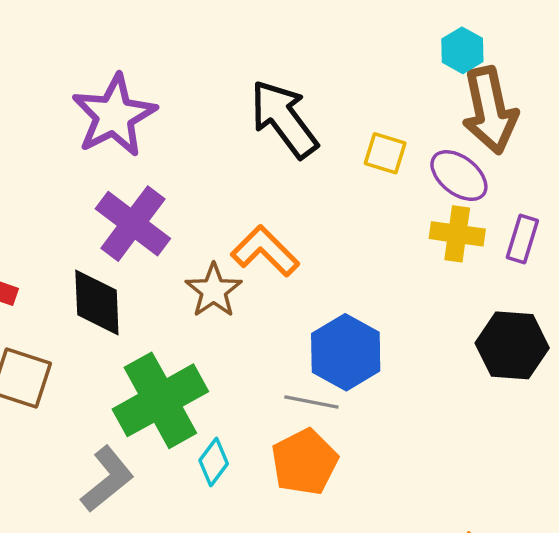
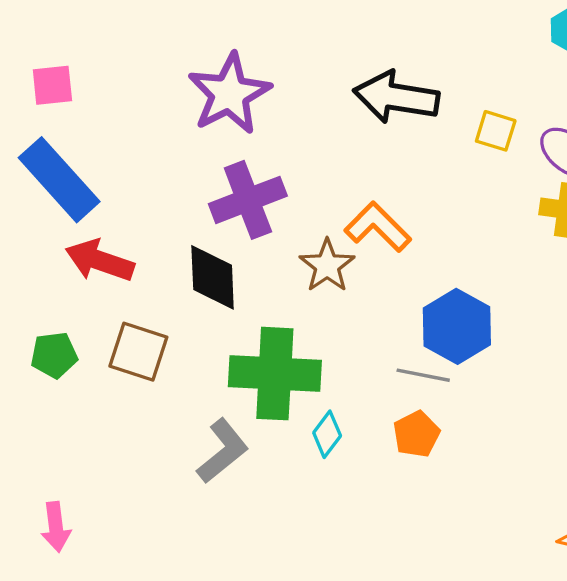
black arrow: (284, 119) -> (396, 97), turned -44
purple cross: (133, 224) -> (248, 200), turned 32
green cross: (160, 400) -> (275, 374), turned 32
orange pentagon: (305, 462) -> (416, 434), size x0.7

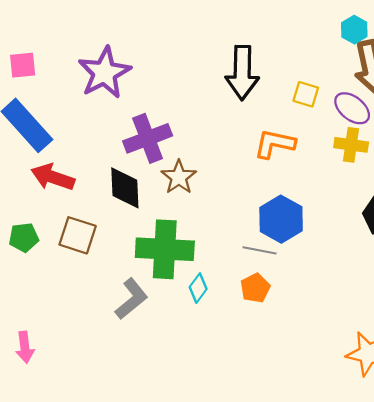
purple star: (229, 94) -> (104, 73), moved
black arrow: (396, 97) -> (242, 73), turned -98
orange L-shape: (378, 227) -> (275, 144), moved, turned -33
brown star: (327, 266) -> (179, 177), moved

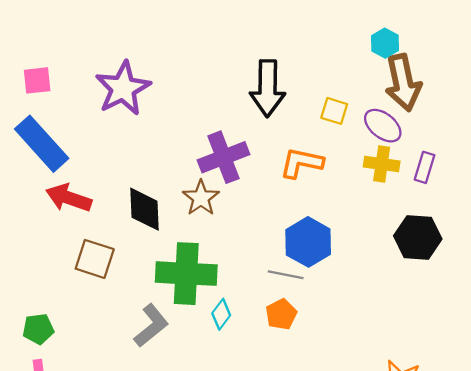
purple cross: (148, 138) -> (223, 157), moved
green pentagon: (24, 237) -> (38, 329), moved

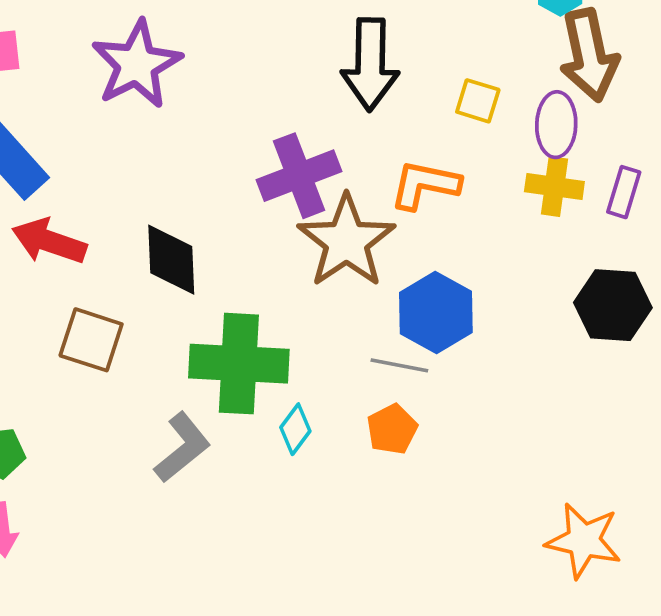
purple ellipse: (383, 126) -> (556, 125), turned 54
brown star: (201, 198) -> (346, 241), moved, size x1.6

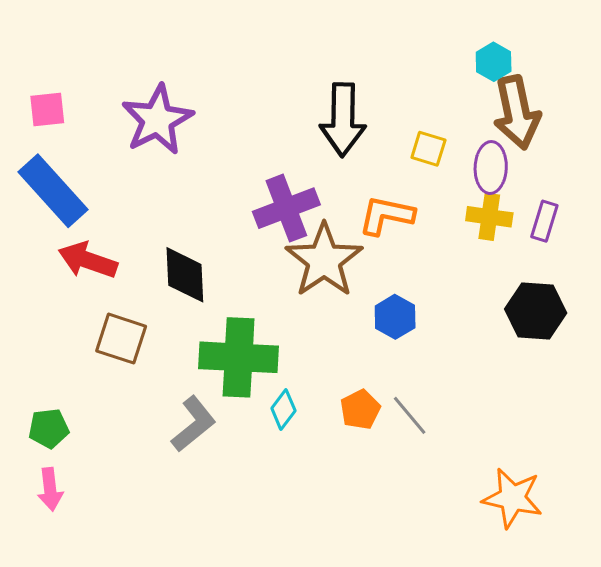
blue hexagon: (436, 312) -> (395, 317), size x0.7
gray line: (399, 365) -> (410, 415), moved, turned 39

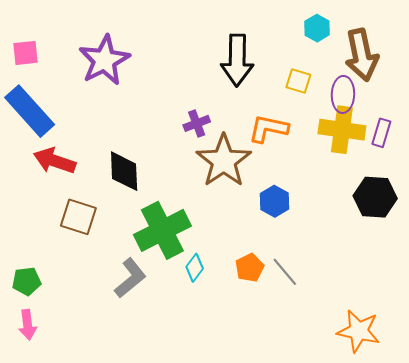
cyan hexagon: (494, 62) -> (317, 28), moved
purple cross: (286, 208) -> (197, 123), size x0.6
yellow cross: (489, 217) -> (342, 130), size x1.4
green cross: (239, 357) -> (162, 230), turned -30

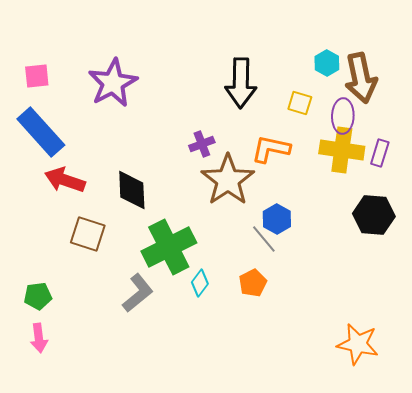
cyan hexagon: (317, 28) -> (327, 63), moved
gray line: (285, 272) -> (264, 239), moved

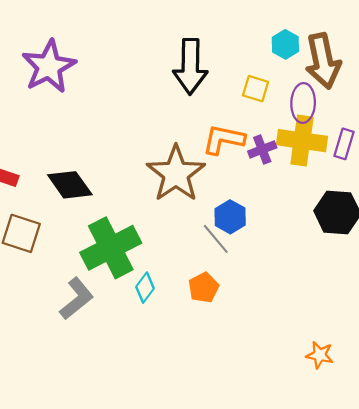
purple cross: (202, 144) -> (262, 149), moved
black diamond: (132, 190) -> (70, 185), turned -33
orange star: (358, 344) -> (320, 355), size x0.6

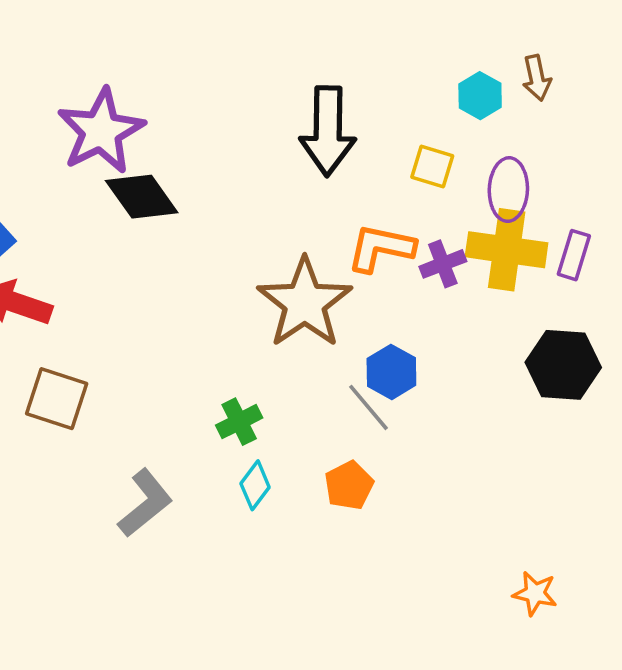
brown arrow: (323, 61) -> (537, 78), moved, size x0.5
black diamond: (70, 185) -> (142, 197), moved
green cross: (111, 248) -> (239, 422), moved, size x0.5

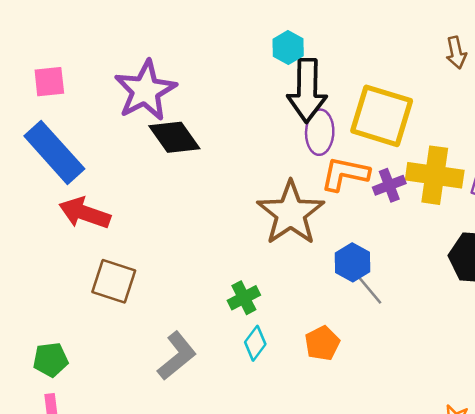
cyan hexagon: (480, 96) -> (288, 48), moved
yellow square: (432, 167) -> (382, 116), size x2.0
purple ellipse: (508, 190) -> (320, 132), moved
gray line: (368, 407) -> (368, 288), moved

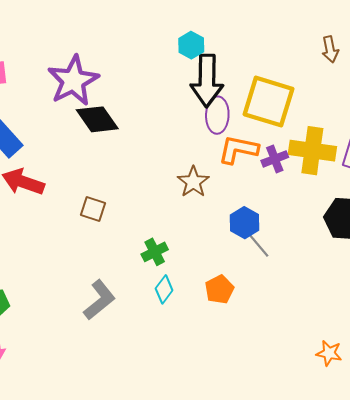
brown star: (291, 213) -> (193, 182), size x0.6
brown square: (114, 281) -> (93, 209), moved, size x0.7

